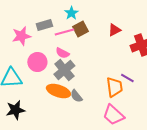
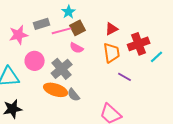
pink semicircle: (62, 53) -> (77, 48), moved
orange trapezoid: (114, 87) -> (112, 53), moved

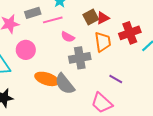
brown square: (78, 28) -> (91, 17), moved
gray cross: (62, 69) -> (80, 58), moved, turned 30
purple line: (125, 77) -> (116, 79), moved
gray semicircle: (74, 95) -> (65, 84), size x1.6

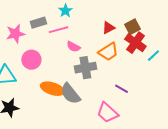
brown square: (91, 17) -> (132, 27), moved
red cross: (130, 33) -> (135, 43), turned -35
orange trapezoid: (103, 42) -> (108, 52), turned 65

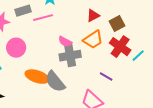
brown square: (132, 27) -> (117, 24), moved
red cross: (135, 43) -> (120, 47), moved
pink semicircle: (73, 47) -> (65, 42), moved
cyan line: (153, 56) -> (138, 56), moved

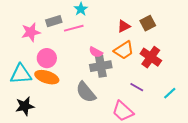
brown square: (117, 24) -> (148, 23), moved
cyan line: (138, 56) -> (170, 93), moved
orange ellipse: (37, 77) -> (47, 77), moved

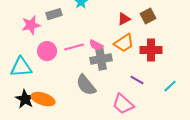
pink line: (74, 28) -> (74, 47), moved
red cross: (151, 57) -> (151, 50), turned -35
orange ellipse: (47, 77) -> (43, 99), moved
black star: (25, 106) -> (25, 99), turned -30

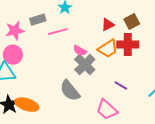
pink line: (74, 47) -> (58, 32), moved
red cross: (151, 50) -> (128, 45), moved
pink circle: (47, 51) -> (13, 55), moved
gray cross: (101, 59) -> (85, 65), turned -35

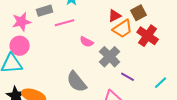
red cross: (128, 45) -> (148, 36), moved, turned 35
orange trapezoid: (108, 49) -> (123, 29), moved
gray cross: (85, 65) -> (110, 57), moved

